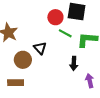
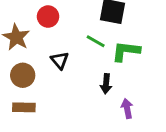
red circle: (55, 17) -> (48, 17), moved
brown circle: (23, 60) -> (23, 75), moved

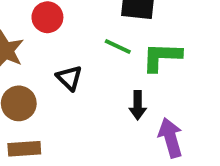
purple arrow: (127, 108) -> (170, 138), size x1.4

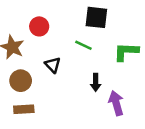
green L-shape: (162, 57) -> (126, 52), moved

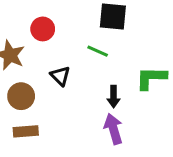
green L-shape: (126, 52) -> (151, 78), moved
purple arrow: (116, 103) -> (113, 129), moved

